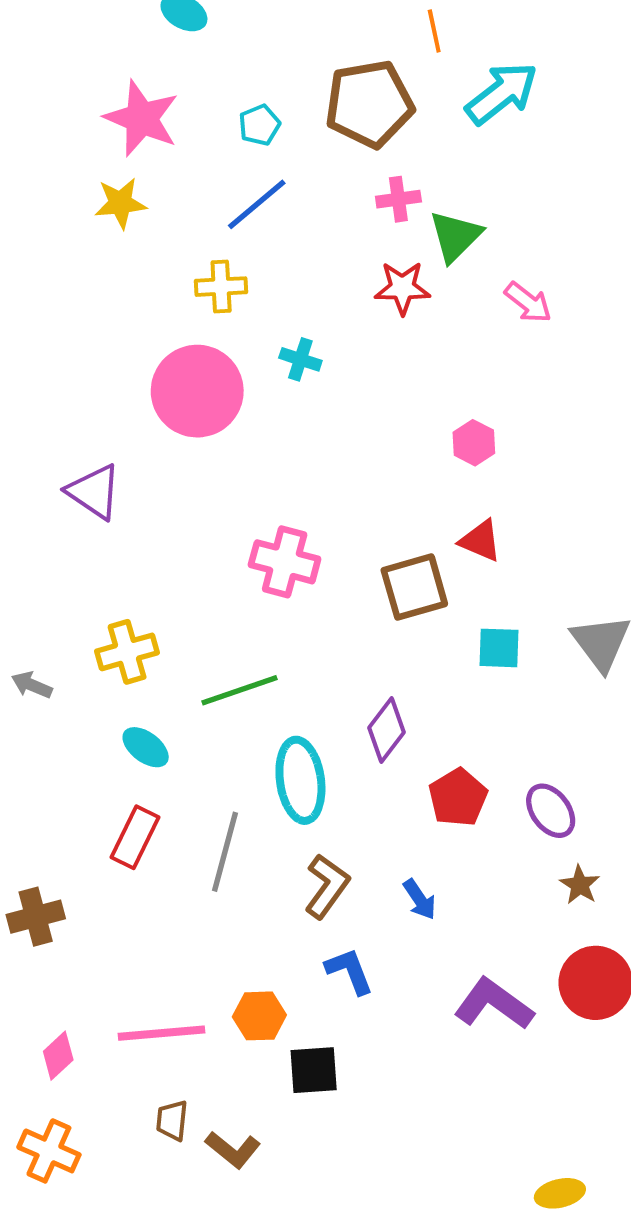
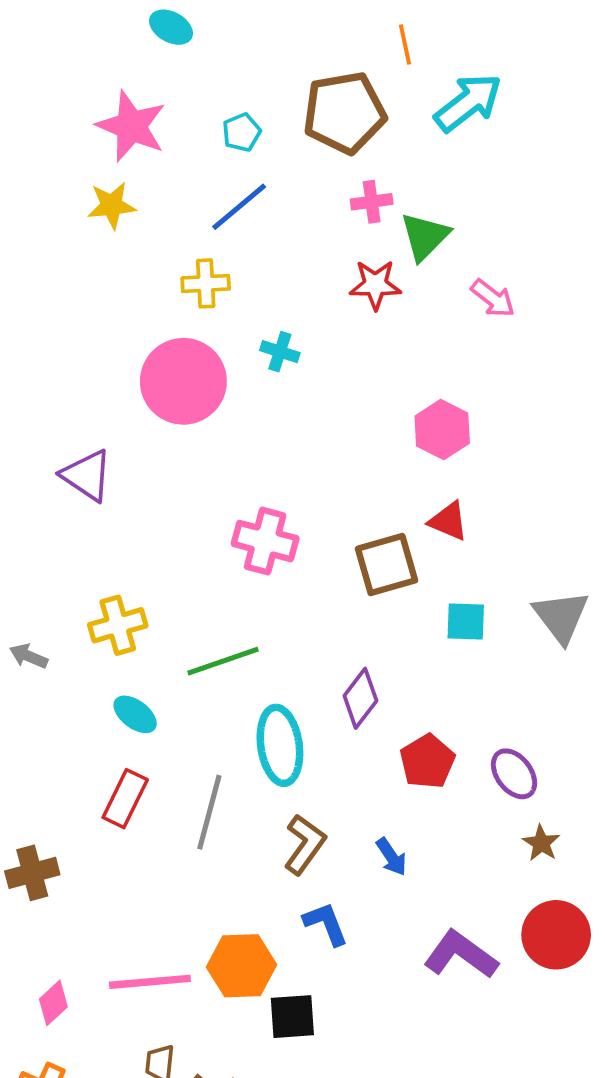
pink hexagon: (474, 443) -> (442, 430), size x1.4
orange hexagon: (259, 1016) -> (242, 966), size x1.4

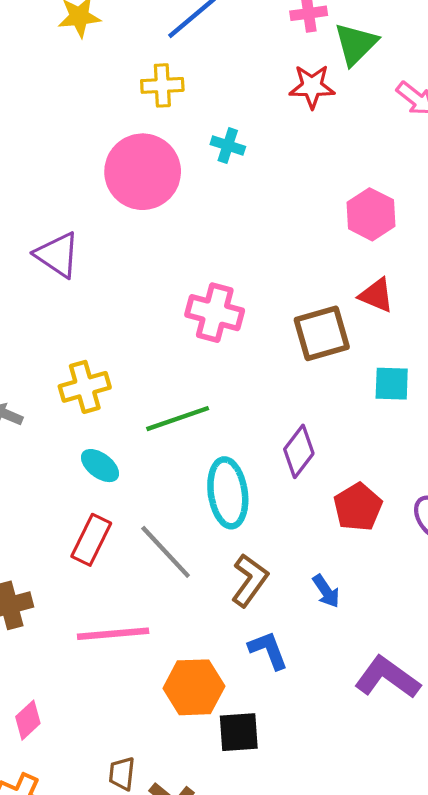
gray line: (209, 812) -> (166, 552), turned -58
pink line: (150, 982) -> (113, 634), moved

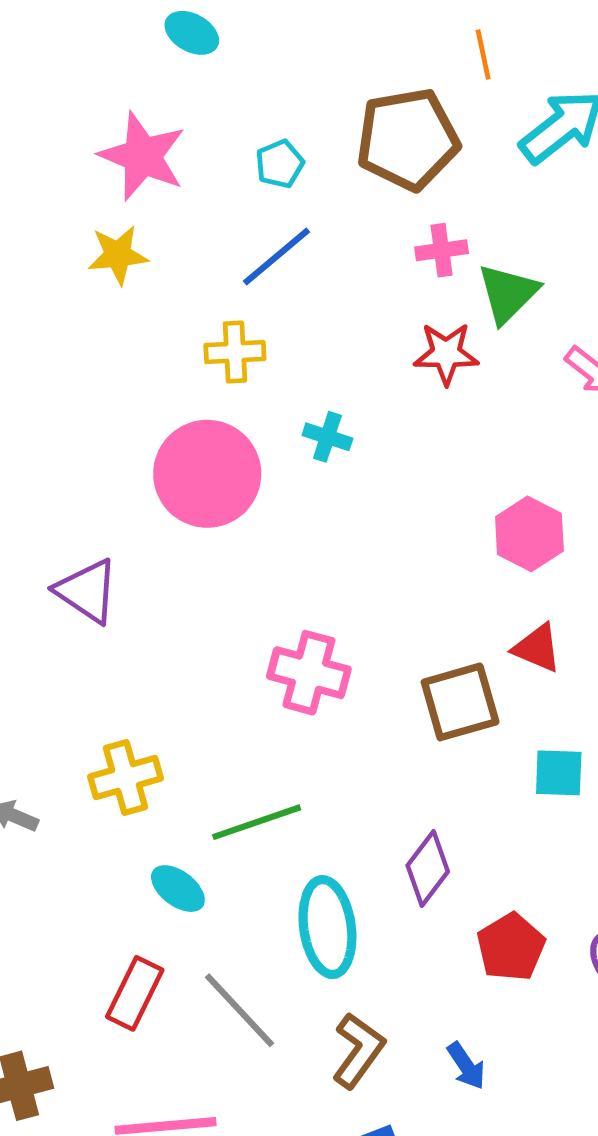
cyan ellipse: (100, 466) -> (178, 889), moved

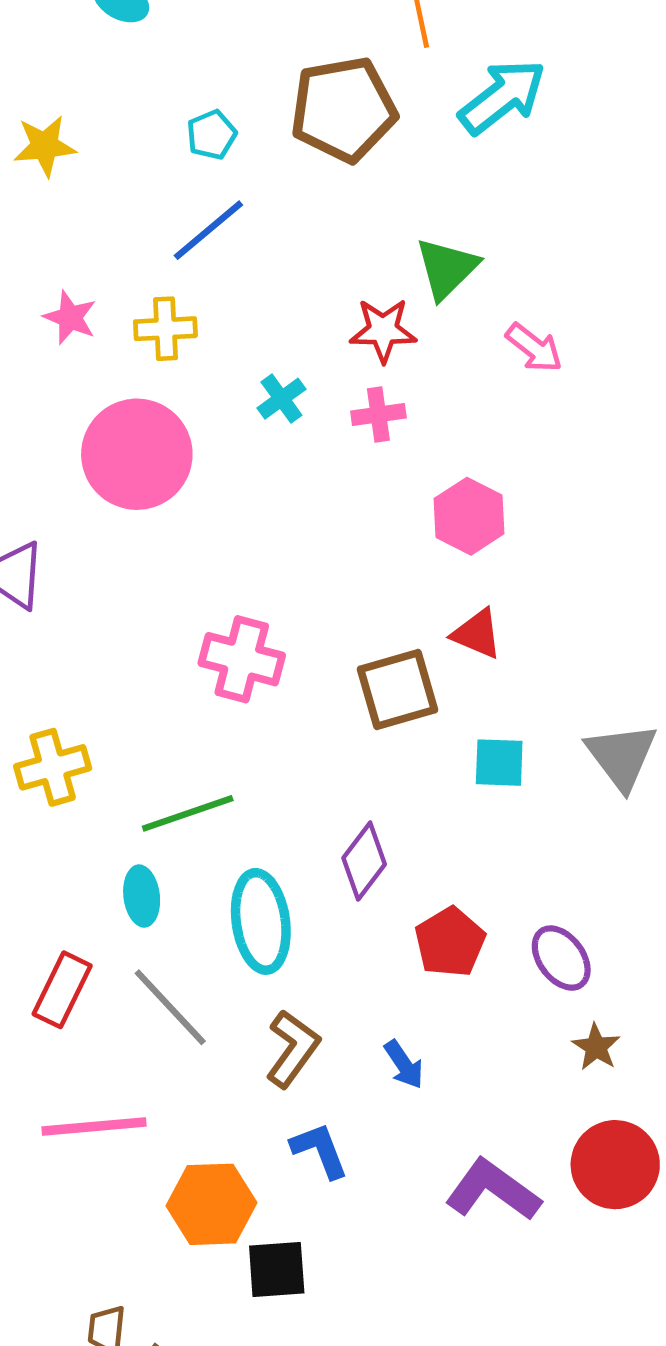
pink star: (142, 156) -> (70, 318), moved, size x0.6
pink cross: (442, 250) -> (378, 415), moved
yellow star: (118, 255) -> (45, 146), moved
cyan cross: (327, 437) -> (281, 399), moved, turned 36
cyan ellipse: (178, 889) -> (142, 896), moved, turned 46

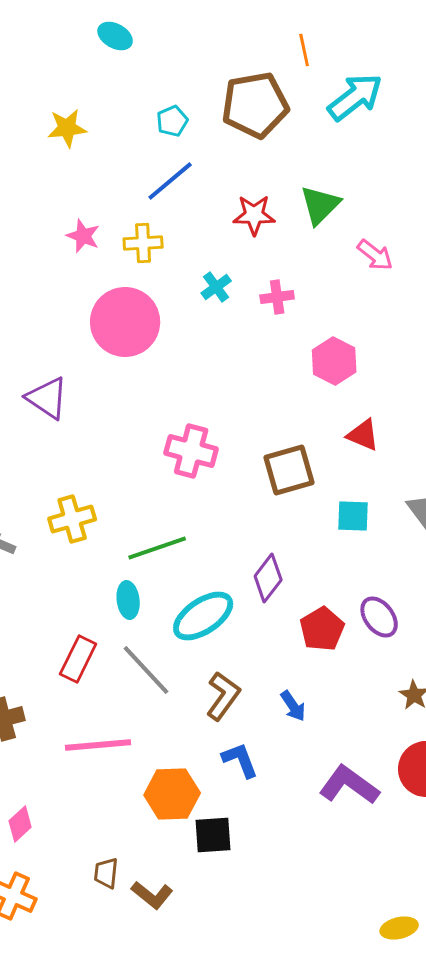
red star: (383, 330) -> (254, 215), moved
red triangle: (477, 634) -> (363, 435), moved
cyan ellipse: (261, 921) -> (203, 616), turned 64
purple ellipse: (561, 958) -> (379, 617), moved

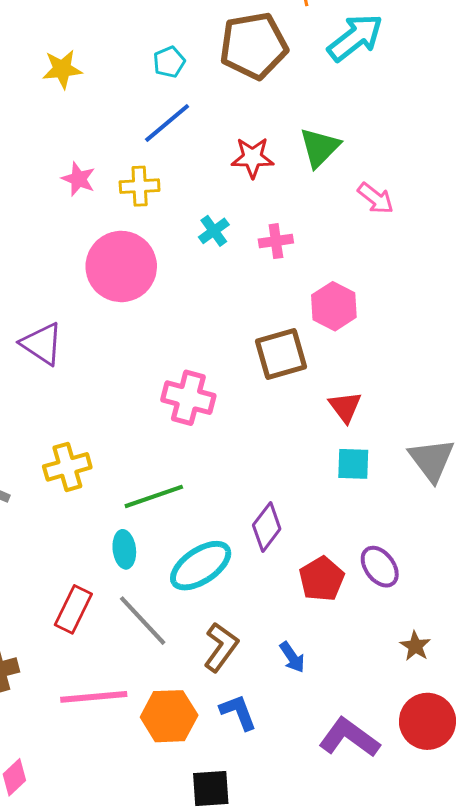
red triangle: (363, 435) -> (345, 407), moved, turned 30
brown square: (289, 470) -> (281, 354), moved
orange hexagon: (172, 794) -> (169, 716), moved

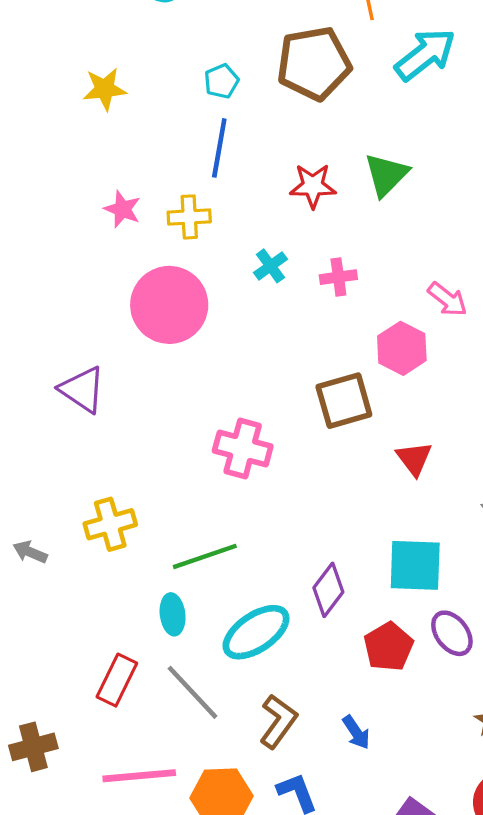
blue line: (167, 123) -> (219, 148), turned -40
pink arrow: (376, 198) -> (447, 299), moved
cyan square: (353, 464) -> (415, 565), moved, size x1.5

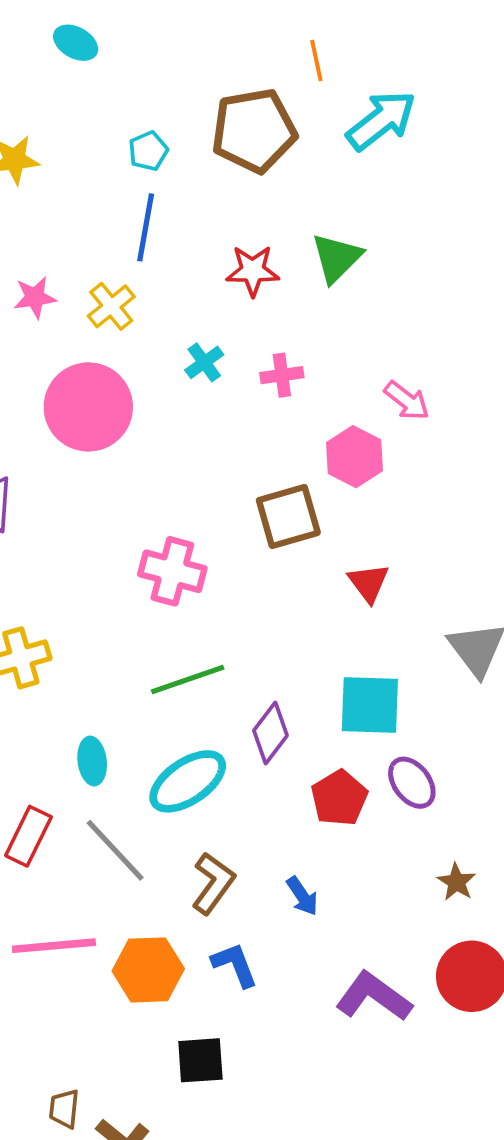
pink star: (122, 209) -> (35, 297), turned -30
yellow cross: (189, 217) -> (111, 306), turned -36
green line: (205, 556) -> (188, 680), moved

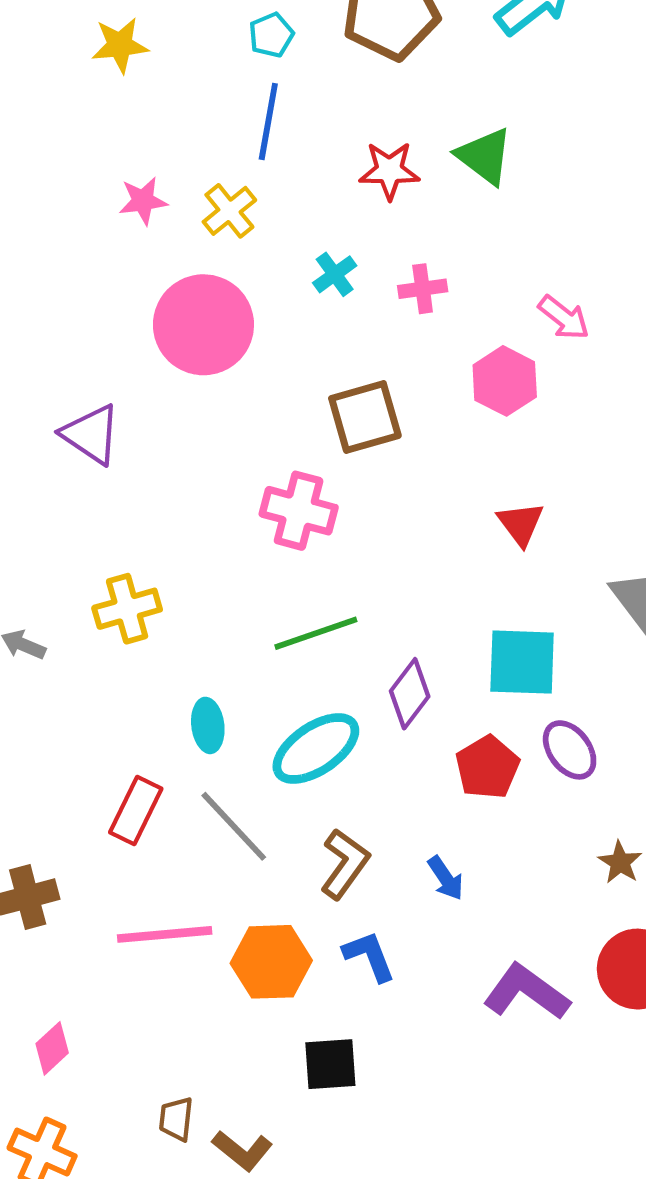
green triangle: (337, 258) -> (485, 156), turned -38
brown square: (288, 516) -> (365, 417), moved

